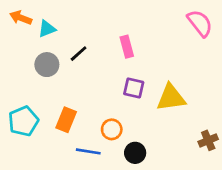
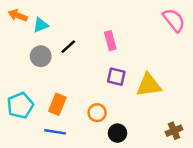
brown cross: (208, 140) -> (174, 131), moved
blue line: (88, 151) -> (55, 132), moved

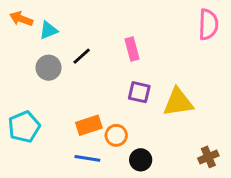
pink semicircle: (174, 20) -> (208, 24), turned 40
orange rectangle: (57, 104) -> (89, 125), moved, turned 50
blue line: (55, 132) -> (87, 158), moved

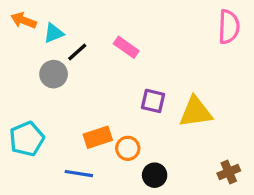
pink rectangle: (132, 49) -> (126, 47), moved, turned -40
black line: (82, 56) -> (77, 52), moved
blue line: (87, 158) -> (79, 174), moved

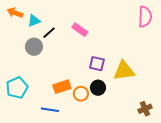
black circle: (155, 175) -> (98, 88), moved

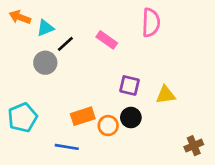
pink semicircle: (145, 17) -> (151, 23), moved
yellow triangle: (124, 71) -> (166, 95), size x0.7

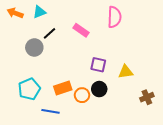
cyan triangle: (45, 28) -> (39, 12), moved
cyan pentagon: (23, 118) -> (29, 89), moved
brown cross: (194, 146) -> (147, 97), moved

